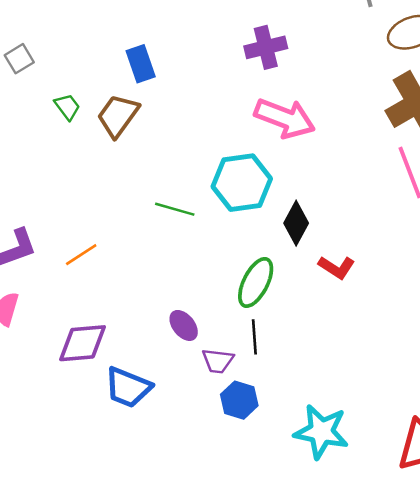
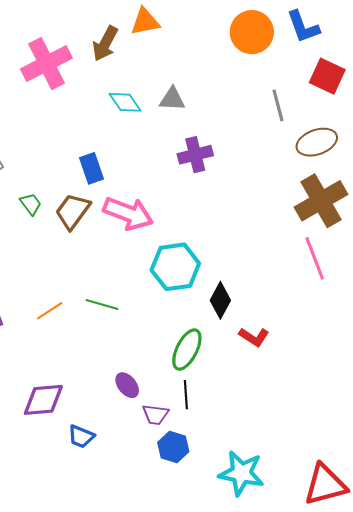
pink arrow: (285, 118) -> (128, 213), moved
green line: (175, 209) -> (102, 304), moved
orange line: (81, 255) -> (50, 311), moved
blue trapezoid: (128, 387) -> (81, 437), size x0.7

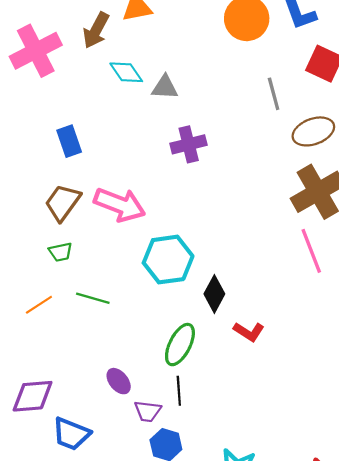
cyan diamond: (125, 102) -> (126, 72), moved
blue rectangle: (92, 168) -> (69, 141), moved
green trapezoid: (31, 204) -> (60, 252), moved, turned 115
blue trapezoid: (81, 437) -> (71, 434), size x1.4

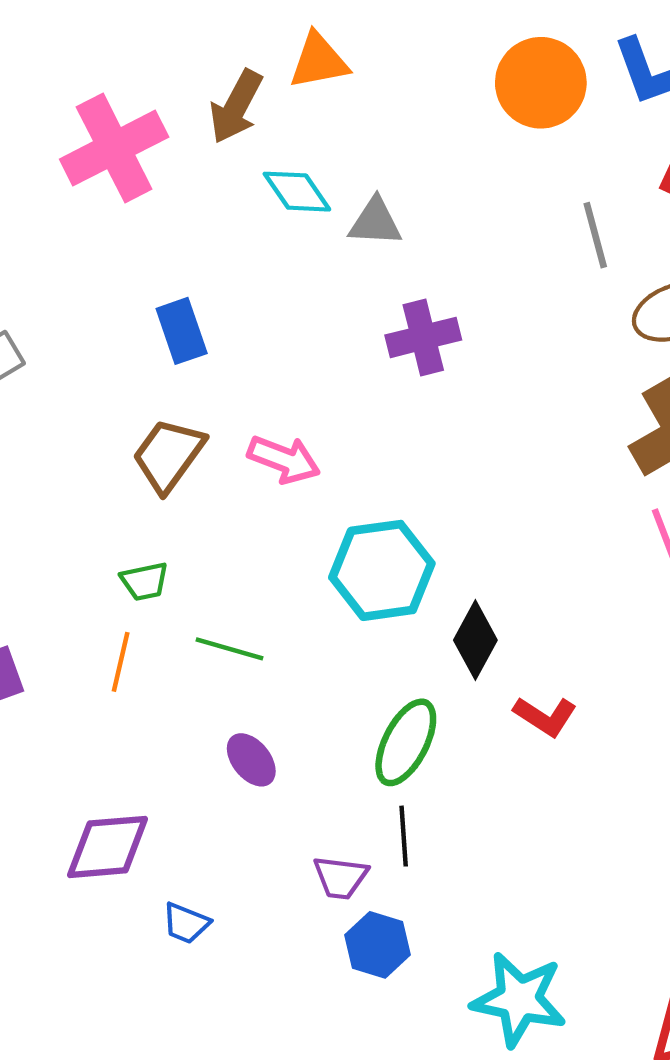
pink arrow: (120, 205) -> (284, 459), size x0.7
green trapezoid: (60, 252) -> (145, 581), moved
orange line: (39, 305) -> (121, 662), turned -44
purple ellipse: (119, 381) -> (251, 760), moved
blue trapezoid: (71, 434) -> (186, 923), size x0.6

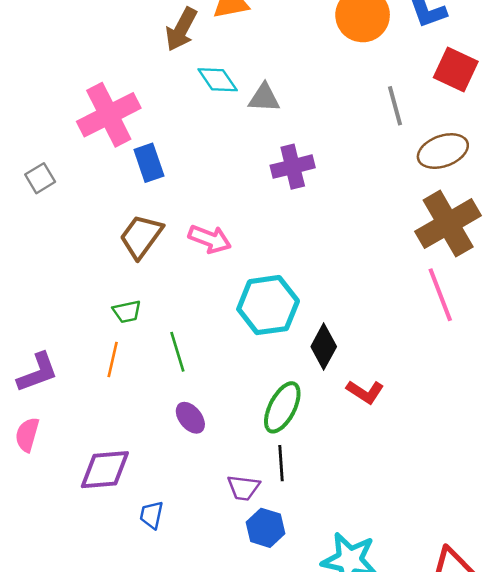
pink cross: (114, 148) -> (109, 115), moved
green line: (229, 649) -> (177, 352), turned 57
blue trapezoid: (186, 923) -> (152, 515), turned 80

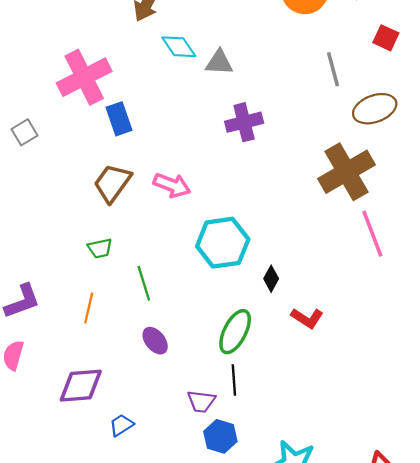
red square: (456, 69) -> (386, 38), size x0.7
brown cross: (448, 224) -> (347, 172), moved
black diamond: (324, 347) -> (271, 279), size x0.7
orange line: (113, 359) -> (89, 308), moved
blue trapezoid: (152, 515) -> (121, 425), turned 45

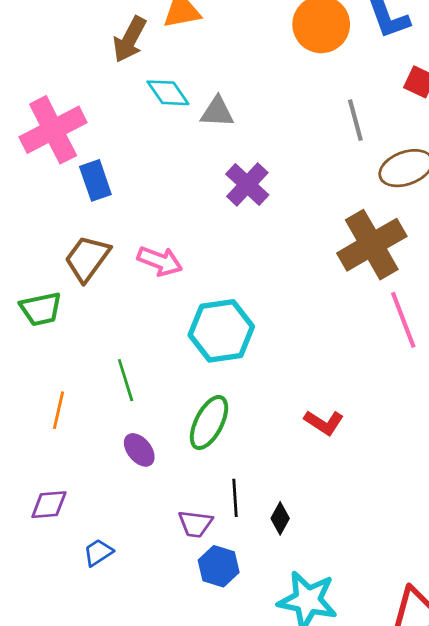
purple cross: (244, 122) -> (247, 184), turned -33
green trapezoid: (100, 248) -> (41, 309), moved, size x1.4
black diamond: (271, 279) -> (280, 518), moved
green ellipse: (235, 332) -> (209, 423), moved
purple diamond: (81, 386) -> (49, 505), size x0.7

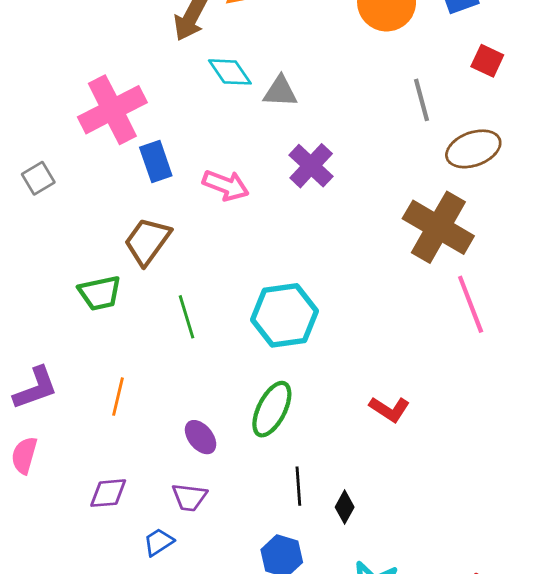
brown cross: (372, 245) -> (438, 227), turned -30
pink arrow: (160, 261) -> (226, 185), moved
green line: (126, 380) -> (187, 317), moved
purple trapezoid: (195, 524) -> (189, 497), moved

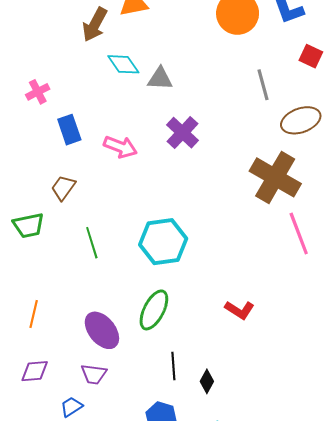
pink cross: (112, 110) -> (38, 92), size x0.5
brown trapezoid: (147, 241) -> (63, 188), size x0.7
orange line: (118, 397) -> (34, 314), moved
purple ellipse: (201, 437) -> (102, 330), size x1.5

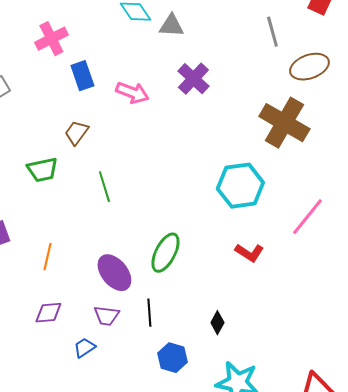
pink cross: (38, 92) -> (51, 39), size x1.4
pink line: (299, 233) -> (307, 217), moved, turned 60
cyan hexagon: (163, 242) -> (240, 186), moved
black line: (173, 366) -> (149, 313), moved

